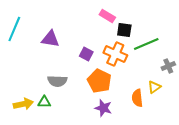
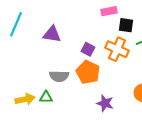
pink rectangle: (107, 16) -> (109, 11), turned -42
orange pentagon: (99, 81) -> (88, 72), moved

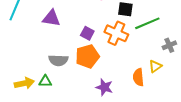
orange pentagon: (88, 72) -> (87, 56), turned 30

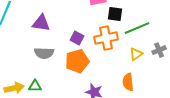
orange cross: (116, 33) -> (106, 38), turned -35
gray semicircle: (58, 60) -> (44, 53), moved
yellow triangle: (155, 66) -> (136, 54), moved

